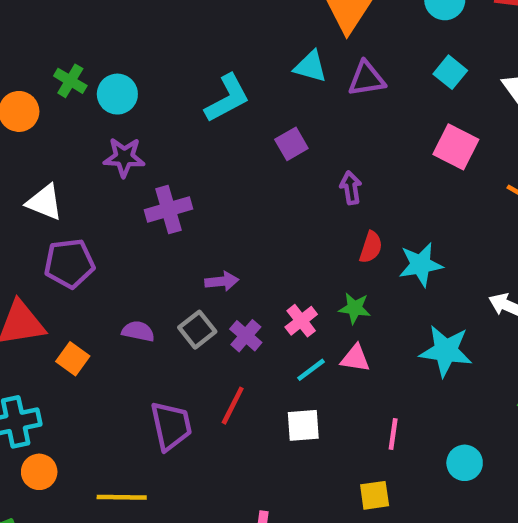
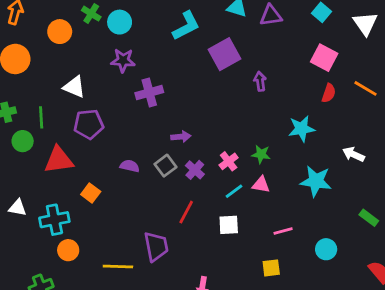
purple square: (291, 144) -> (225, 54), size x1.6
red semicircle: (371, 247) -> (329, 93), moved
orange square: (73, 359) -> (91, 193), moved
purple trapezoid: (171, 426) -> (156, 246), moved
pink line: (393, 434) -> (283, 231), turned 66

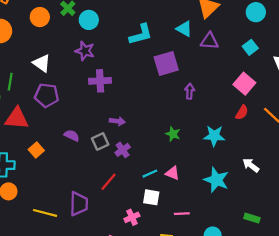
green star: (261, 154) -> (173, 134), moved
pink cross: (229, 161) -> (132, 217), moved
green rectangle: (369, 218) -> (252, 218), turned -32
white square: (229, 225) -> (151, 197), moved

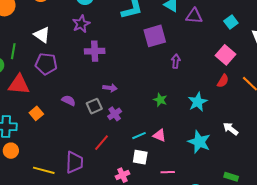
purple star: (85, 51) -> (81, 24), turned 30
cyan star: (214, 136) -> (198, 102), turned -30

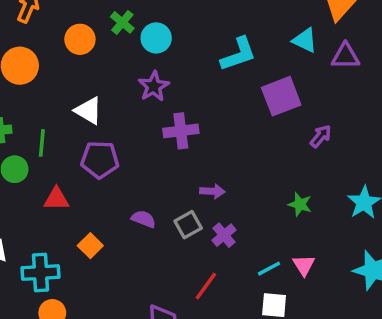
purple arrow: (176, 61) -> (321, 136), turned 40
red triangle: (19, 85) -> (56, 199), size x0.7
pink triangle: (159, 135) -> (304, 265), turned 40

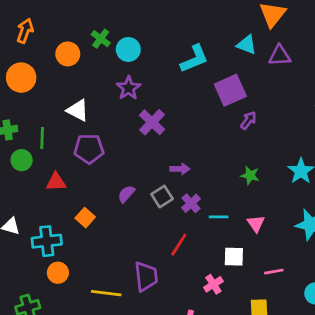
purple cross: (181, 131) -> (152, 122), turned -36
purple arrow: (321, 136) -> (248, 120), moved
purple semicircle: (144, 219) -> (126, 194), turned -66
cyan line: (269, 269) -> (219, 217), moved, turned 30

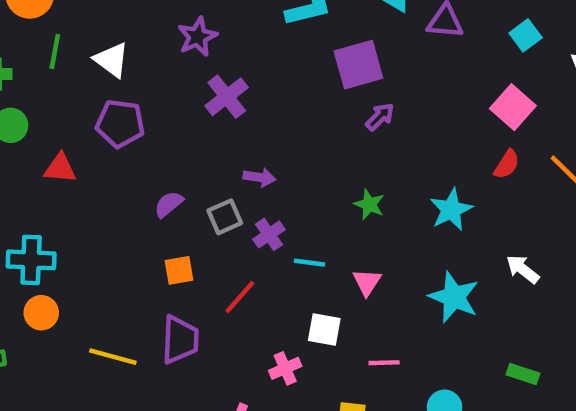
green line: (42, 138) -> (55, 52), moved
orange square: (85, 218) -> (179, 270), moved, turned 30

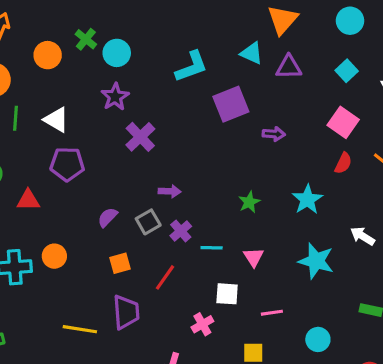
purple arrow: (380, 117) -> (274, 134), moved, turned 55
green star: (369, 204) -> (249, 202), turned 30
orange circle: (41, 313) -> (54, 256), moved

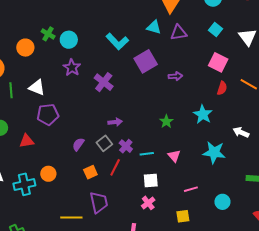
cyan L-shape: (191, 67) -> (117, 41), turned 75
purple cross: (140, 137) -> (104, 82), moved
red line: (165, 277) -> (115, 167), moved
white square: (227, 294) -> (151, 181), moved

